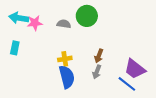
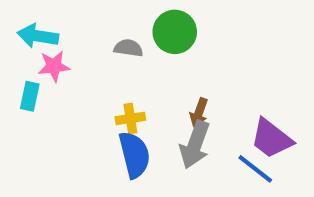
pink star: (35, 23) -> (54, 66), moved
gray arrow: (97, 72) -> (195, 145), size x1.6

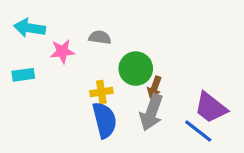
green circle: (175, 32) -> (136, 69), moved
pink star: (54, 66) -> (62, 51), moved
cyan rectangle: (30, 96) -> (23, 75), turned 70

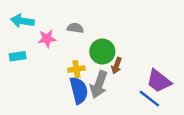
gray arrow: (151, 112) -> (99, 84), moved

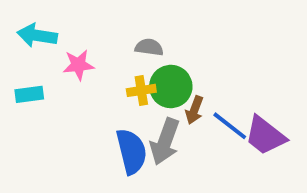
gray semicircle: (75, 28) -> (149, 47), moved
yellow cross: (76, 69) -> (141, 90), moved
blue line: (149, 99) -> (230, 126), moved

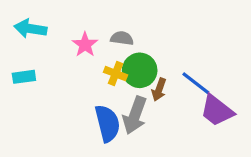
pink star: (78, 65) -> (85, 45), moved, turned -30
yellow cross: (141, 90) -> (116, 74), turned 30
blue line: (230, 126) -> (196, 83), moved

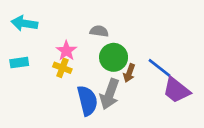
pink star: (85, 45) -> (66, 51), moved
yellow cross: (116, 74) -> (62, 68), moved

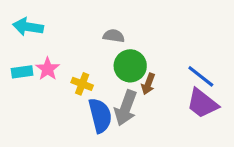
pink star: (66, 51) -> (48, 69), moved
yellow cross: (62, 68) -> (82, 84), moved
blue line: (159, 68) -> (201, 76), moved

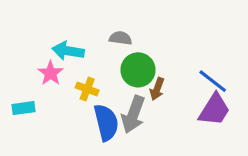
cyan arrow: (28, 27) -> (68, 51), moved
cyan rectangle: (22, 72) -> (24, 108), moved
purple trapezoid: (202, 103) -> (214, 110), turned -96

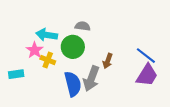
green circle: (138, 70) -> (73, 47), moved
yellow cross: (87, 89) -> (48, 60), moved

